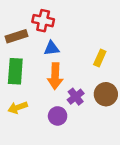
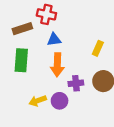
purple cross: (76, 97) -> (76, 83), turned 32
yellow arrow: (18, 108) -> (38, 101), moved

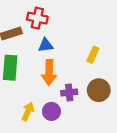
yellow arrow: (38, 101) -> (28, 111), turned 133

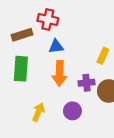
purple cross: (69, 93) -> (86, 83), moved
purple circle: (51, 111) -> (72, 111), moved

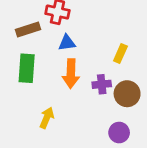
purple circle: (72, 111) -> (119, 133), moved

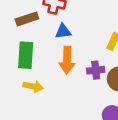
yellow arrow: (47, 118) -> (33, 86), moved, turned 78

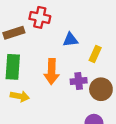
blue triangle: (63, 31) -> (70, 40), moved

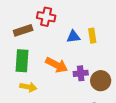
yellow rectangle: (95, 54) -> (92, 36), moved, turned -32
orange arrow: (52, 72) -> (57, 65), turned -65

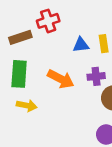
red cross: (46, 17) -> (48, 21), turned -30
purple cross: (81, 73) -> (96, 76), moved

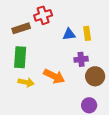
orange arrow: (61, 79) -> (54, 76), moved

